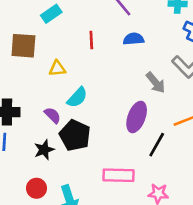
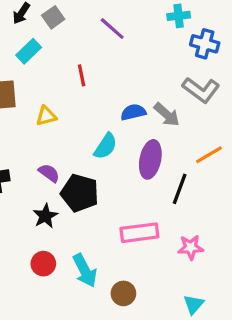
blue semicircle: (134, 39) -> (133, 112), moved
cyan semicircle: (77, 97) -> (106, 146), moved

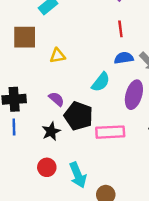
red line: (82, 75) -> (120, 29), moved
pink rectangle: (139, 233) -> (110, 132), moved

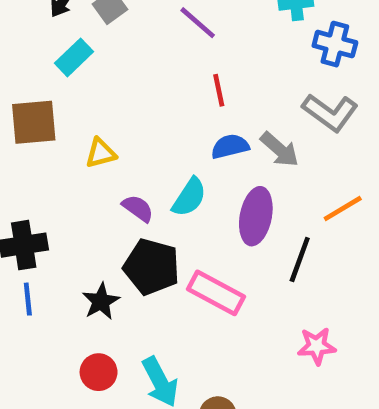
purple semicircle: (56, 99) -> (138, 208), moved
pink rectangle: (110, 132) -> (216, 293), turned 36

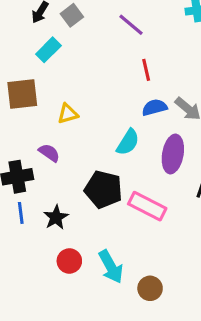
purple semicircle: (138, 208) -> (49, 153), moved
black star: (101, 301) -> (56, 217), moved

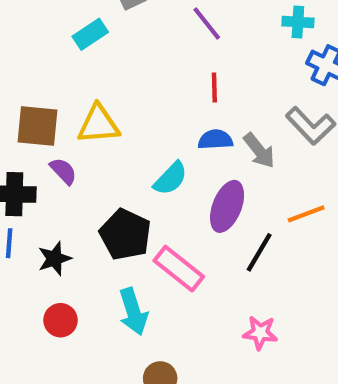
brown square: (22, 94) -> (38, 126), moved
yellow triangle: (68, 114) -> (98, 124), size x1.5
cyan arrow: (111, 267) -> (133, 312), moved

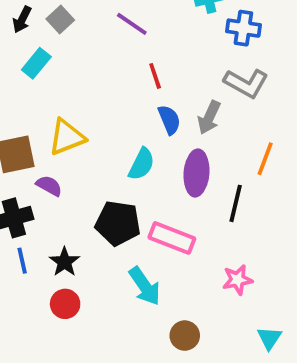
blue semicircle: (215, 140) -> (169, 120), turned 88
gray arrow: (259, 151) -> (209, 117), turned 80
orange line: (306, 214) -> (265, 159), turned -32
red circle: (61, 320) -> (65, 304), moved
pink star: (260, 333) -> (238, 280), moved

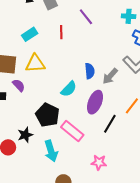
cyan rectangle: (36, 63) -> (30, 34), moved
red line: (155, 76) -> (61, 32), moved
black star: (64, 262) -> (25, 135), moved

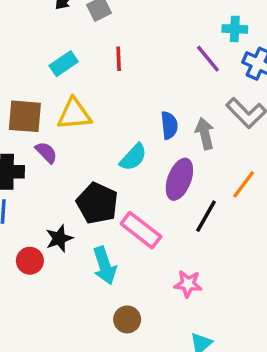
purple line: (86, 17) -> (208, 59), moved
gray arrow: (110, 76) -> (205, 134), turned 126

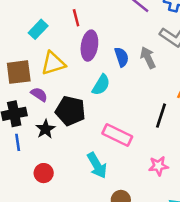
purple ellipse: (179, 179) -> (89, 46), moved
black pentagon: (97, 203) -> (70, 111), moved
black star: (59, 238) -> (45, 129), moved

